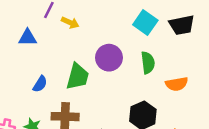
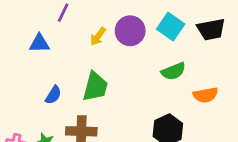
yellow arrow: (70, 23) -> (98, 36), moved, turned 102
purple circle: (109, 58) -> (130, 31), moved
green semicircle: (148, 63) -> (173, 71), turned 75

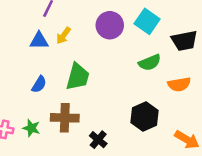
black trapezoid: (211, 29) -> (184, 41), moved
yellow arrow: (98, 36) -> (63, 36), moved
blue triangle: (39, 43) -> (39, 41), moved

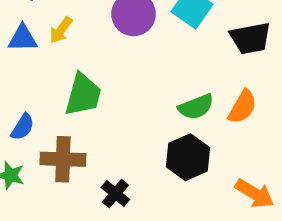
green semicircle: (150, 63) -> (196, 107), moved
blue semicircle: (39, 84) -> (23, 127), moved
orange semicircle: (179, 84) -> (242, 107), turned -50

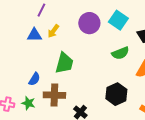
green semicircle: (196, 107) -> (120, 53), moved

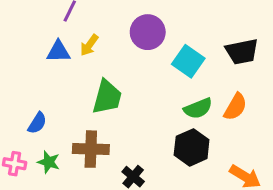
cyan square: (118, 20) -> (188, 61), moved
green semicircle: (120, 53) -> (198, 108), moved
blue semicircle: (34, 79) -> (37, 123), moved

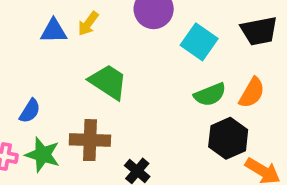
green trapezoid: (107, 97) -> (108, 82), turned -72
black hexagon: (192, 147) -> (228, 138), moved
green star: (49, 162) -> (43, 155), size x1.4

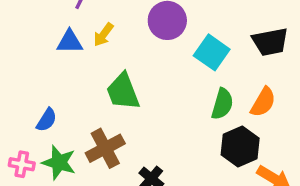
green trapezoid: (108, 82) -> (123, 91), turned -144
green semicircle: (210, 95) -> (222, 104), turned -52
brown cross: (90, 140) -> (105, 148), turned -30

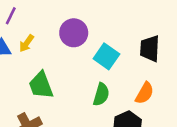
black trapezoid: (270, 42) -> (150, 49), turned 104
green semicircle: (222, 104) -> (101, 94), moved

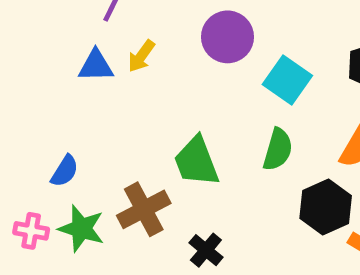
green trapezoid: (41, 85) -> (196, 161), moved

